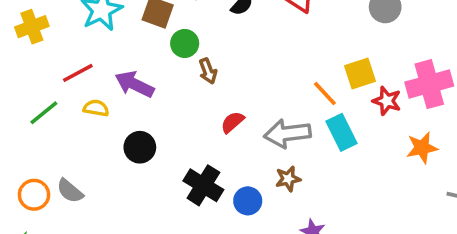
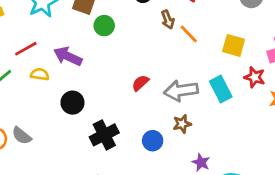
brown arrow: (208, 71) -> (168, 20), moved
yellow square: (360, 73) -> (234, 45), turned 35
orange line: (325, 93) -> (189, 34), moved
red star: (387, 101) -> (255, 77), moved
black cross: (203, 185) -> (104, 135), moved, turned 32

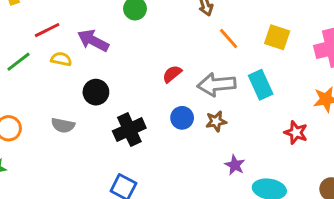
orange line: (189, 34) -> (229, 39), moved
red star: (255, 77) -> (296, 133), moved
gray semicircle: (22, 136) -> (63, 125), moved, turned -30
blue circle: (153, 141) -> (182, 118), moved

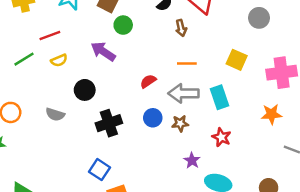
orange line: (229, 39) -> (187, 63), moved, turned -54
purple arrow: (93, 41) -> (103, 51), moved
yellow semicircle: (61, 59) -> (59, 60), turned 140
red star: (296, 133) -> (221, 137), moved

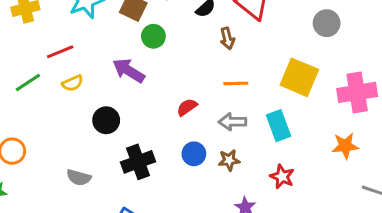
yellow square: (237, 60) -> (299, 77), size x1.4
gray arrow: (184, 93) -> (232, 122), size x0.7
gray semicircle: (55, 114) -> (79, 177), moved

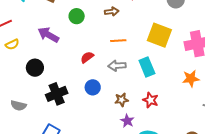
green circle: (153, 36) -> (77, 16), moved
brown arrow: (227, 38) -> (112, 12), turned -80
brown star: (229, 160) -> (122, 100), moved

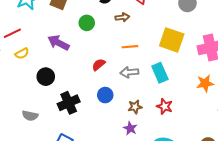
purple star: (127, 121) -> (130, 128), moved

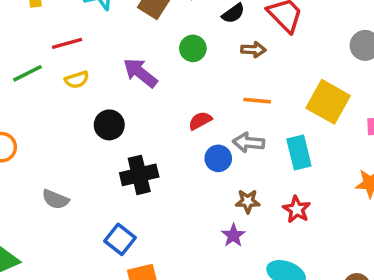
blue circle: (105, 95) -> (218, 158), moved
gray semicircle: (30, 116) -> (55, 199), moved

